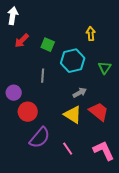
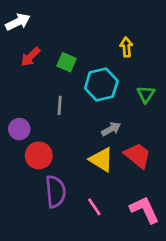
white arrow: (13, 16) -> (18, 22), turned 54
purple semicircle: (40, 138) -> (55, 192), turned -45

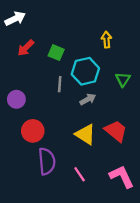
gray line: (60, 105) -> (60, 84), moved
purple circle: (19, 129) -> (16, 99), moved
gray arrow: (111, 129) -> (88, 99), moved

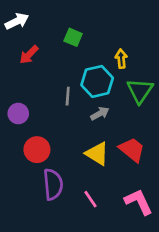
yellow arrow: (106, 40) -> (121, 59), moved
green square: (56, 53) -> (73, 37), moved
green triangle: (123, 79) -> (140, 91), size x1.5

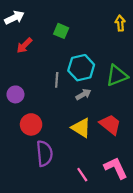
yellow arrow: (121, 59) -> (120, 23), moved
green triangle: (140, 91) -> (117, 75), turned 35
pink line: (90, 199) -> (82, 175), moved

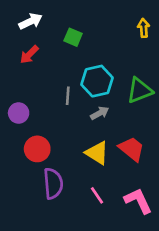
white arrow: (14, 18) -> (31, 21), moved
pink line: (82, 175) -> (97, 195), moved

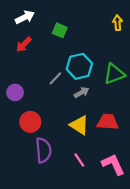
gray line: (68, 96) -> (55, 78), turned 40
red trapezoid: (132, 149) -> (108, 122), turned -35

